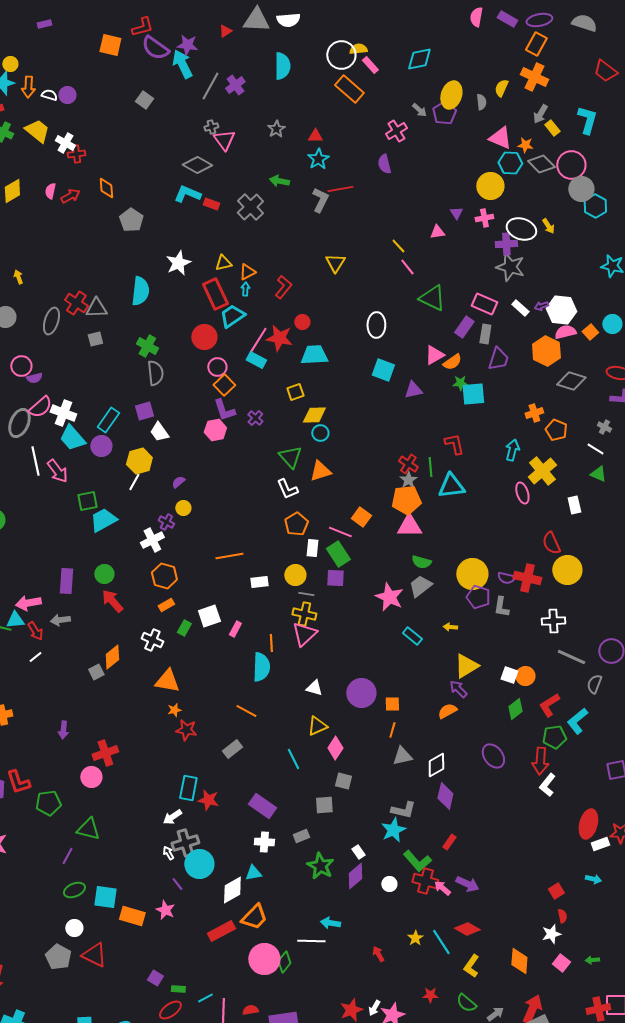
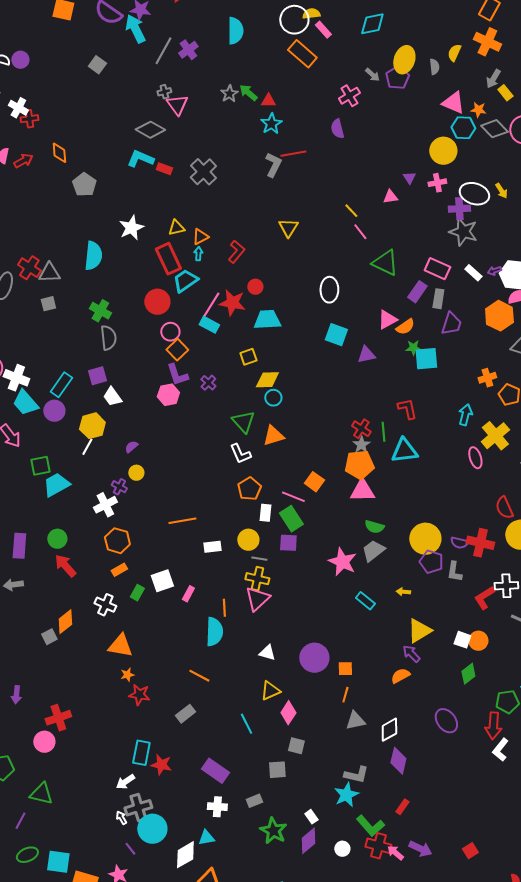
green arrow: (279, 181) -> (248, 93), moved, turned 30
red L-shape: (549, 705) -> (484, 598), moved
red square: (556, 891) -> (470, 851), moved

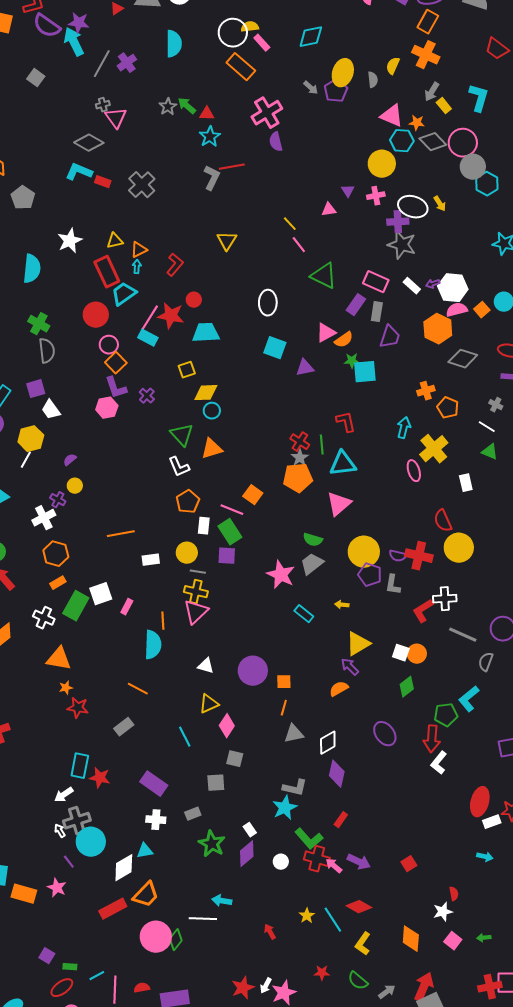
pink cross: (349, 96) -> (267, 113), moved, size x1.4
pink triangle: (362, 491) -> (339, 504), moved, turned -40
green rectangle: (137, 593) -> (76, 606), size x1.8

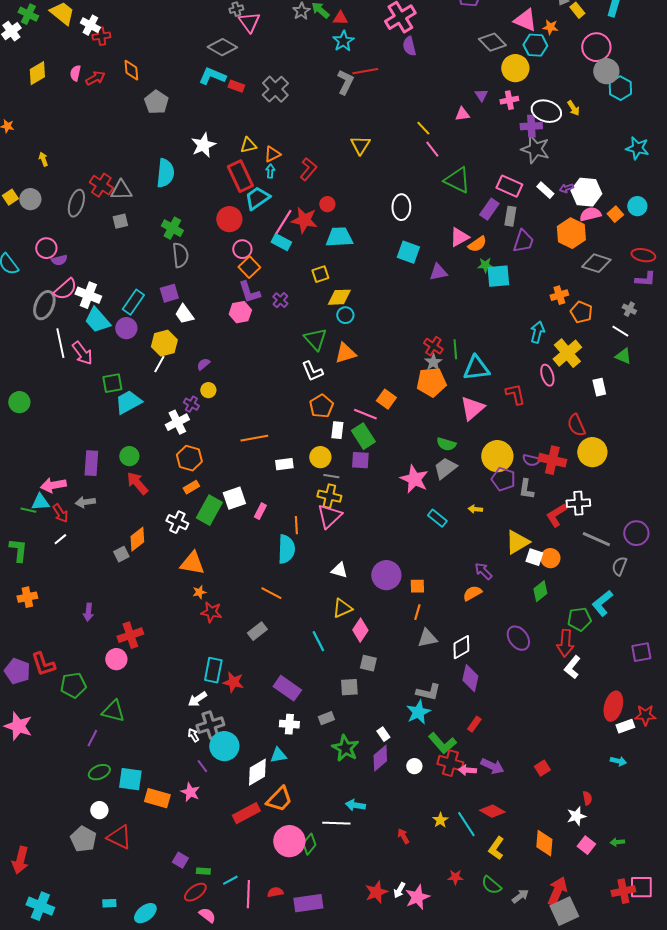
gray diamond: (433, 142) -> (492, 42), moved
red L-shape: (346, 422) -> (515, 394), moved
yellow triangle: (358, 644) -> (517, 542), moved
pink arrow: (334, 866) -> (467, 770), turned -36

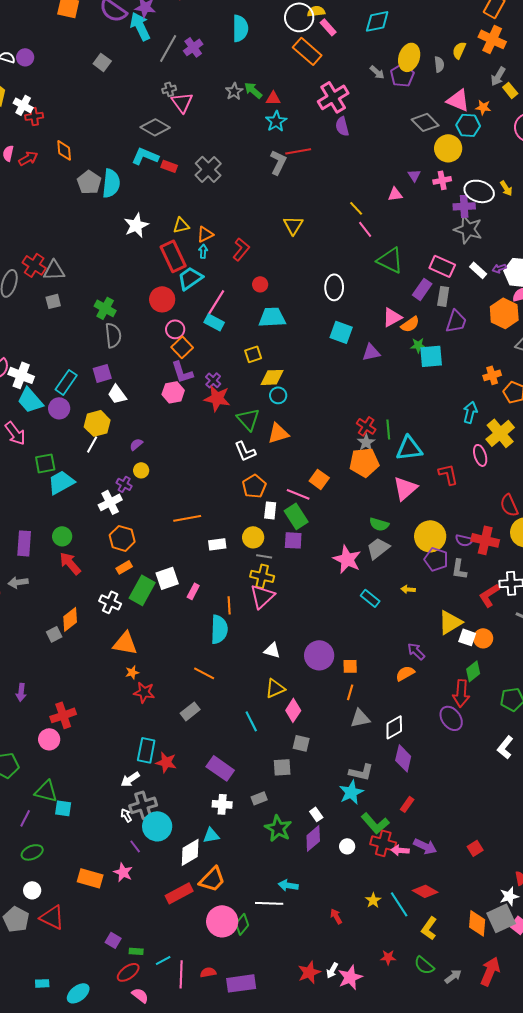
cyan semicircle: (165, 173) -> (111, 183), moved
red star: (304, 220) -> (217, 398), moved
red arrow: (565, 643) -> (461, 693), moved
cyan square: (130, 779) -> (63, 808), moved, size x0.7
gray square: (564, 911) -> (501, 918), moved

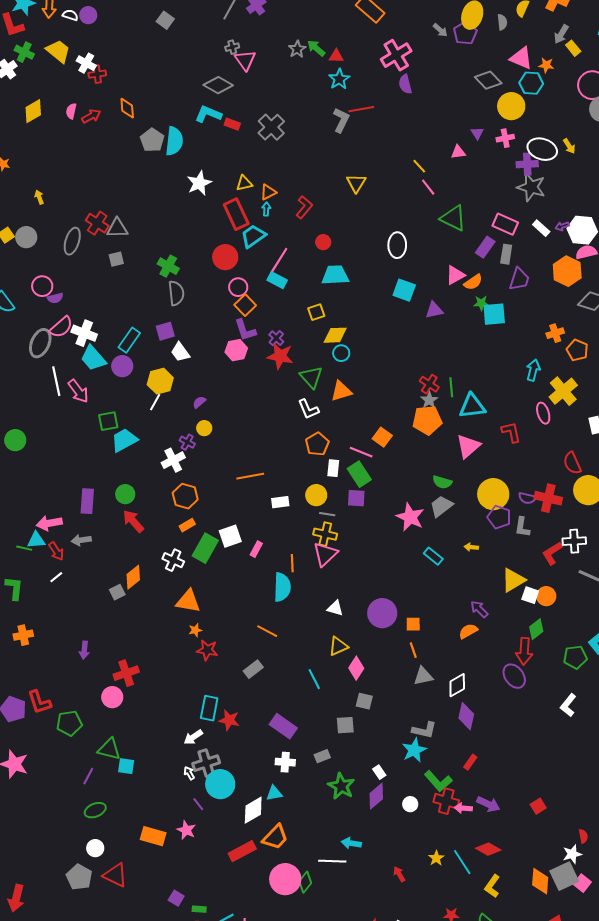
orange line: (350, 692) -> (413, 650), turned -35

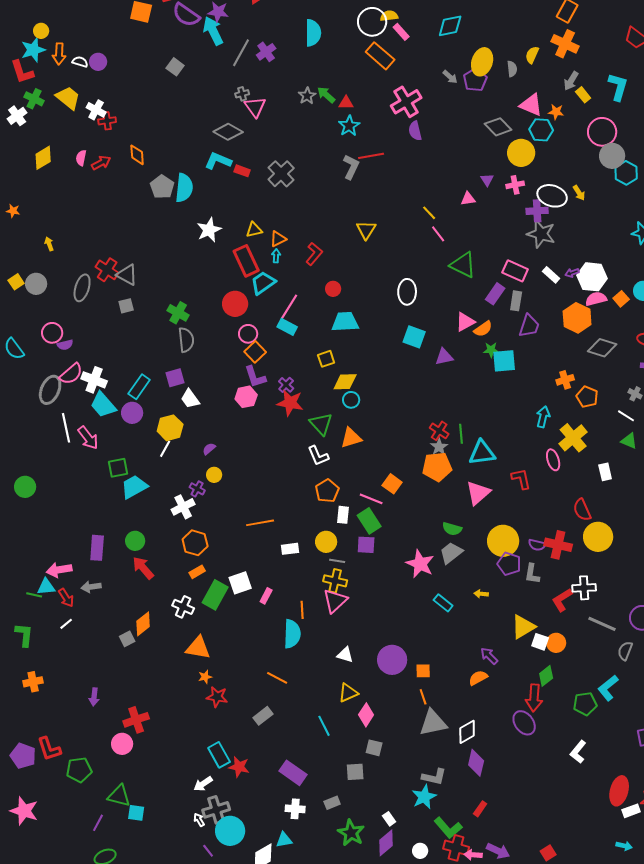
gray triangle: (117, 228) -> (127, 275), turned 30
gray triangle: (423, 676) -> (433, 723), size x1.4
cyan rectangle: (209, 708) -> (219, 755), turned -40

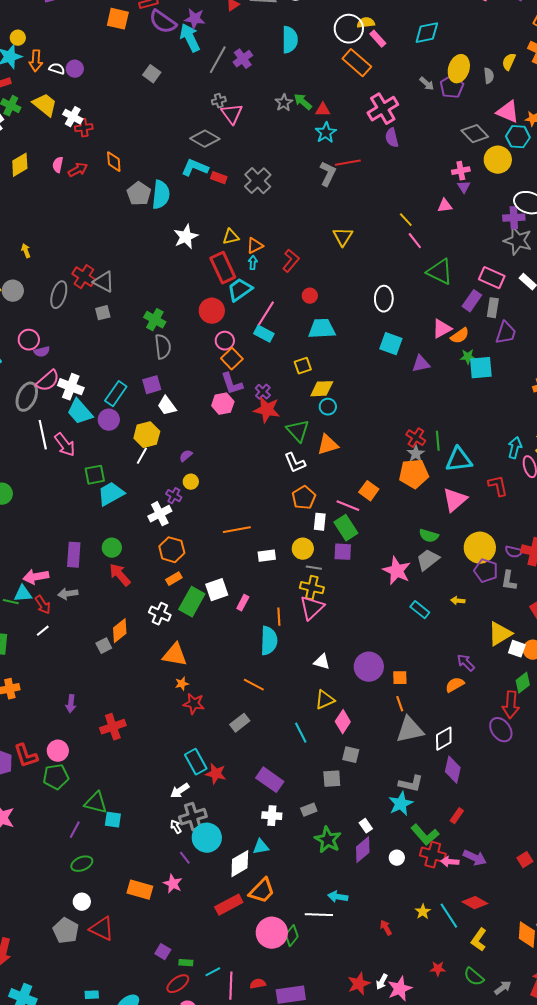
pink cross: (515, 185) -> (461, 171), moved
cyan arrow: (543, 417) -> (515, 448), moved
pink circle: (122, 744) -> (58, 751), moved

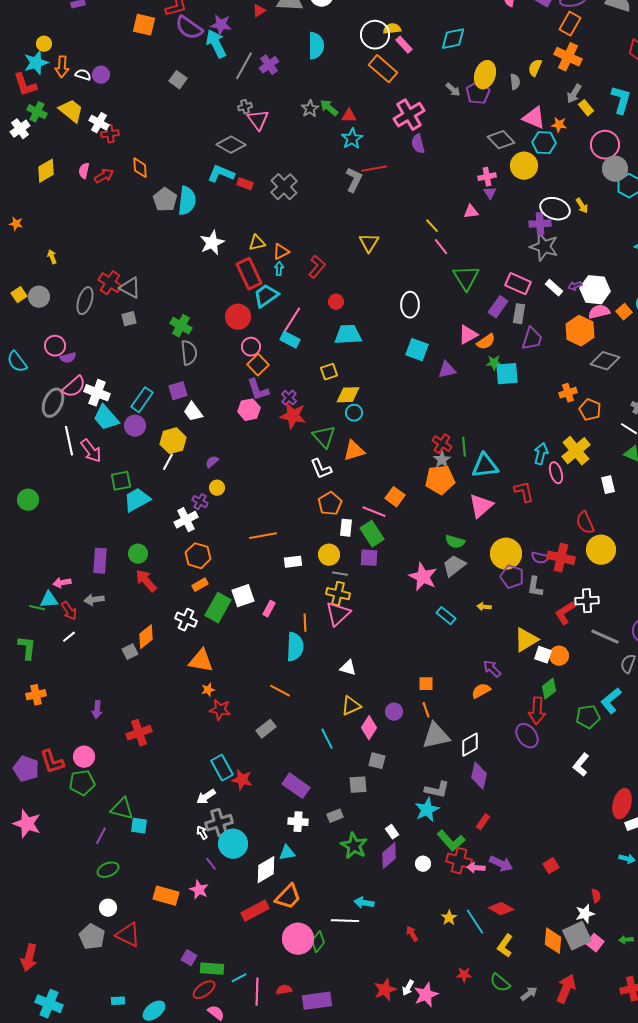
green triangle: (440, 272) -> (466, 278), turned 32
pink arrow: (36, 577) -> (62, 583), size x0.7
purple circle: (369, 667) -> (394, 712), moved, size x0.6
green rectangle: (186, 963) -> (212, 969), size x1.6

